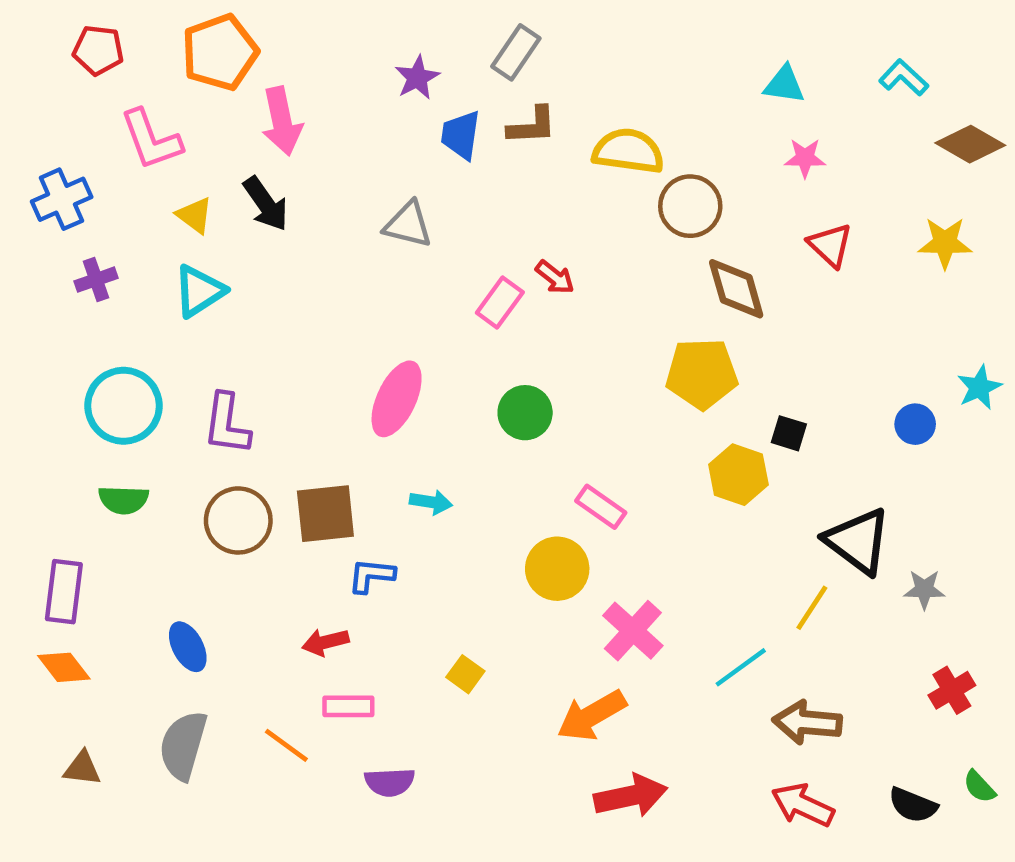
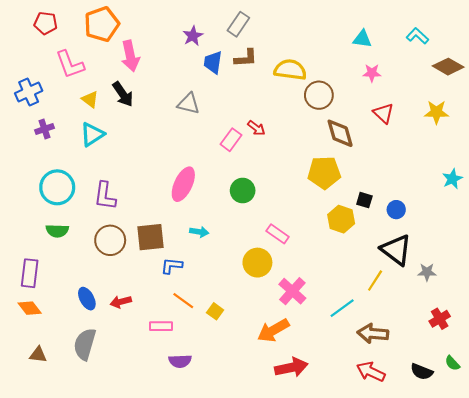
blue circle: (915, 424) -> (396, 210), moved
red arrow: (325, 642) -> (121, 302), moved
orange line: (286, 745) -> (183, 301), moved

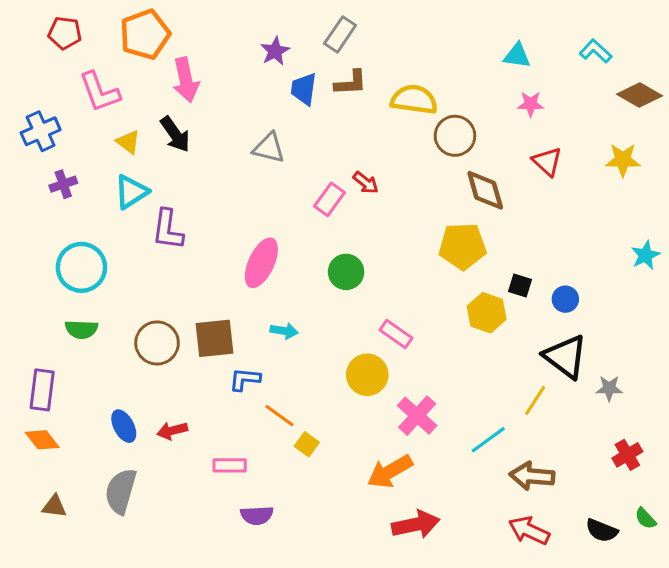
purple L-shape: (105, 196) -> (168, 230), moved
orange line: (183, 301) -> (280, 416), moved

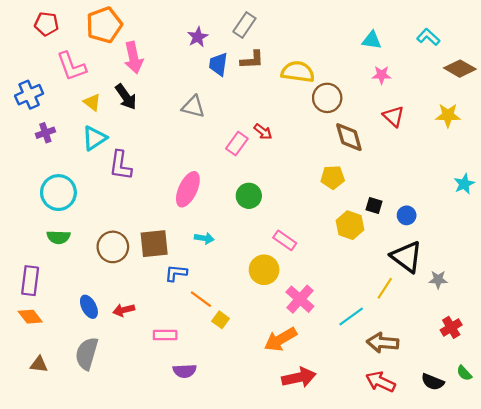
yellow pentagon: (463, 246) -> (333, 177), size x0.7

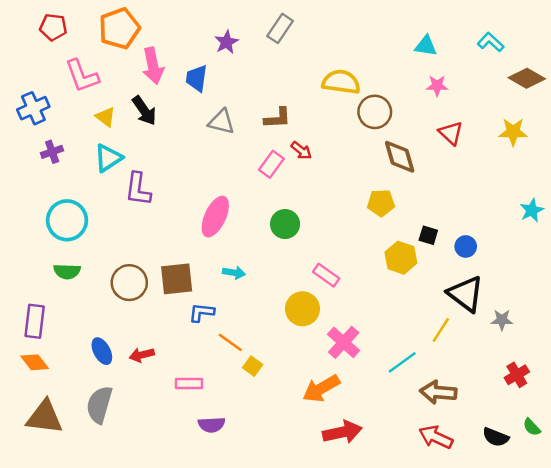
brown L-shape: (252, 60) -> (278, 118), moved
blue trapezoid: (218, 64) -> (197, 78), moved
brown triangle: (39, 364) -> (45, 417), size x1.8

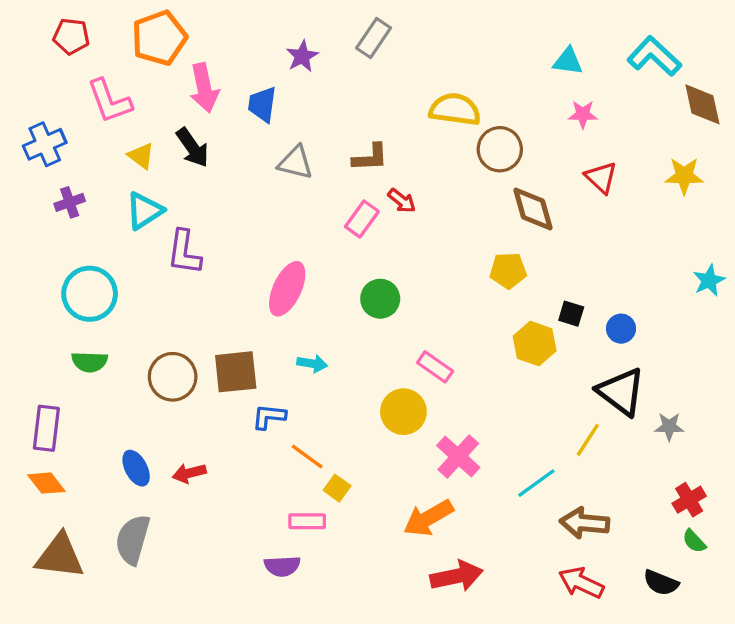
cyan L-shape: (491, 42) -> (654, 56), size x1.5
brown diamond: (527, 78) -> (702, 104), turned 48
pink rectangle: (189, 384) -> (307, 521), moved
green semicircle: (532, 427) -> (694, 541), moved

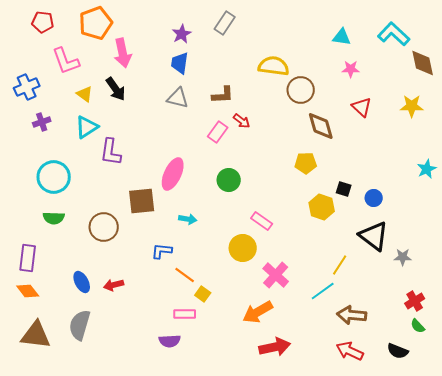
blue trapezoid: (262, 104) -> (180, 63), moved
brown square: (236, 372) -> (142, 201), moved
yellow line: (588, 440) -> (340, 265), moved

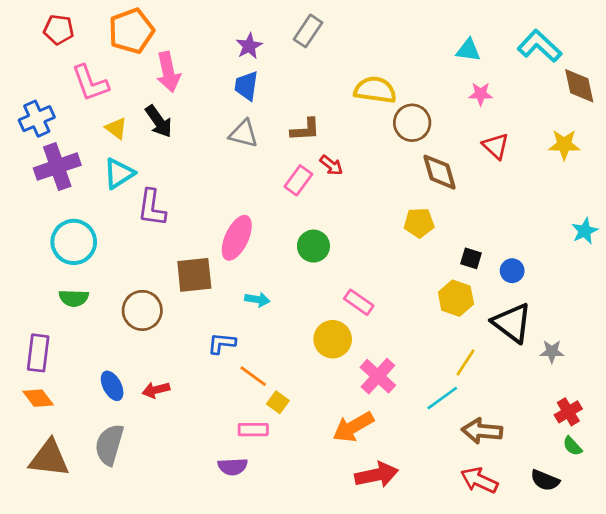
purple cross: (42, 122) -> (57, 167), size x1.8
yellow hexagon: (322, 207) -> (456, 298), moved

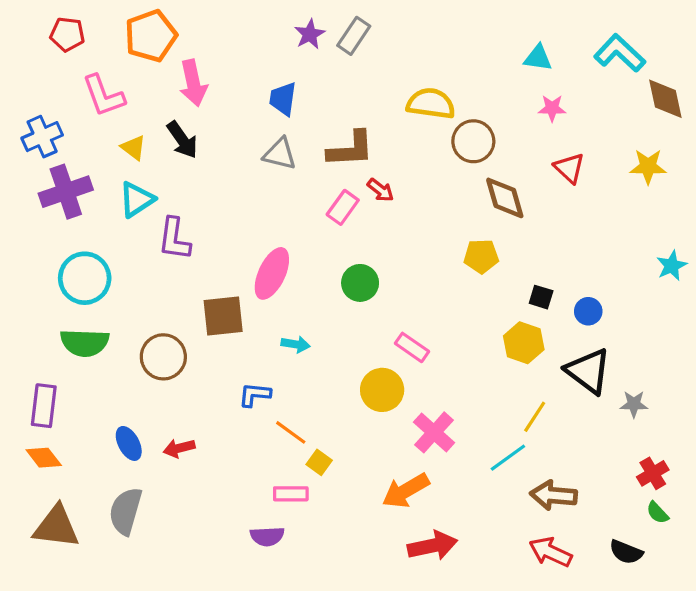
purple star: (249, 46) -> (310, 34), moved
brown L-shape: (305, 130) -> (351, 149), size x1.4
green semicircle: (74, 298) -> (85, 343), size x1.4

